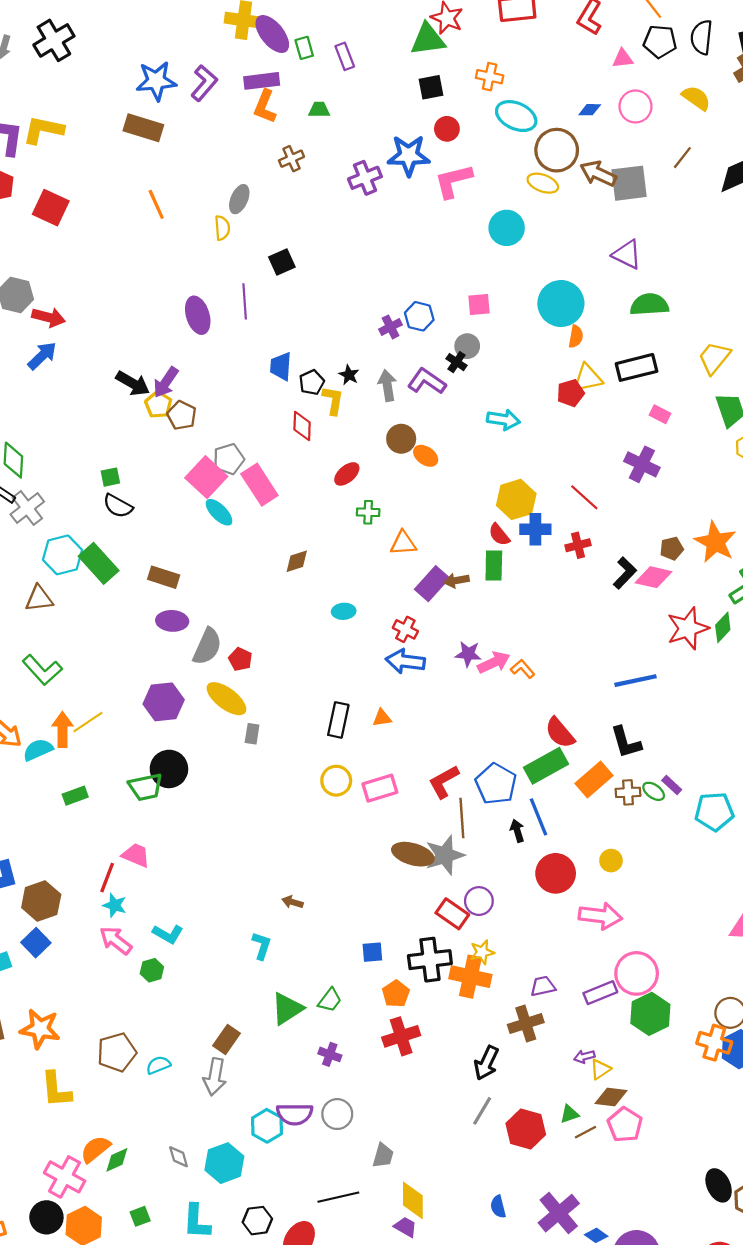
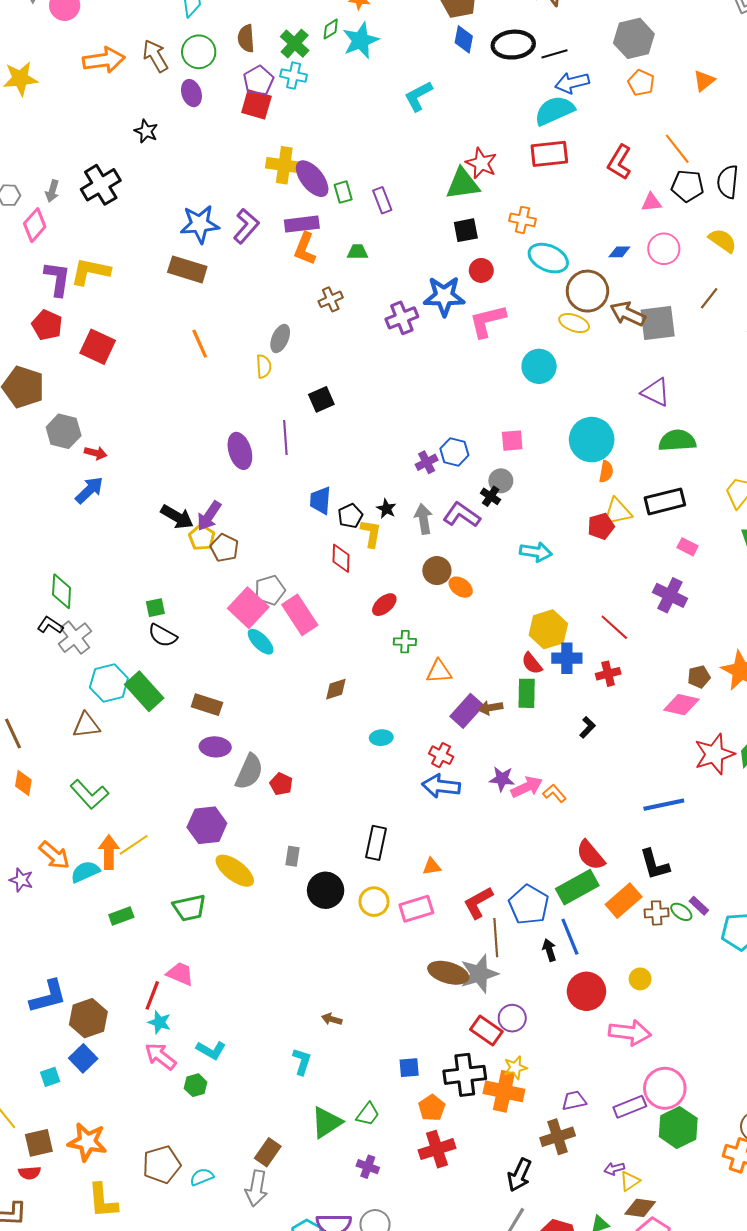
red arrow: (49, 317) -> (96, 453), size x0.7
black L-shape: (625, 573) -> (587, 727), moved, size x0.7
yellow ellipse: (226, 699) -> (235, 871), moved
orange triangle: (382, 718) -> (432, 867), moved
black circle: (169, 769) -> (326, 890), moved

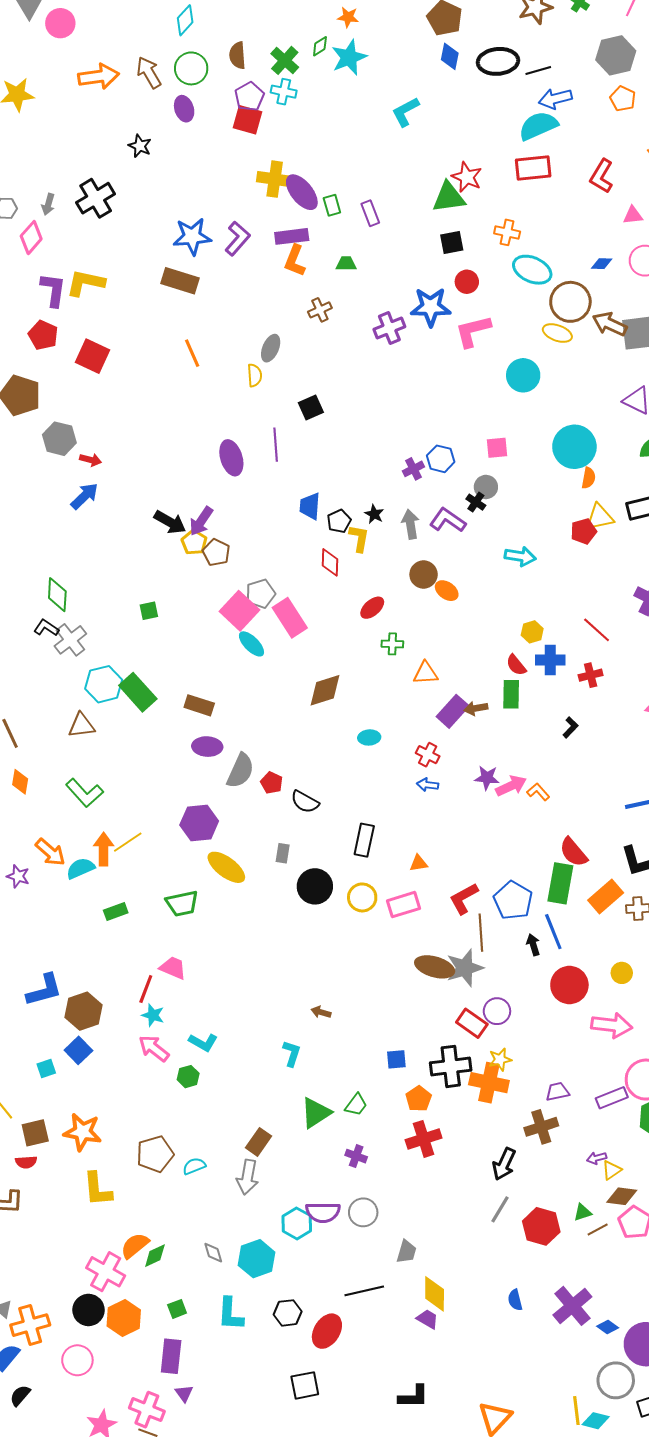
yellow hexagon: (548, 629) -> (532, 632), size x0.6
black semicircle: (163, 636) -> (305, 802), moved
brown diamond: (336, 689) -> (325, 690), size x1.5
blue arrow: (441, 786) -> (428, 785), size x0.6
green rectangle: (577, 887) -> (560, 883), turned -51

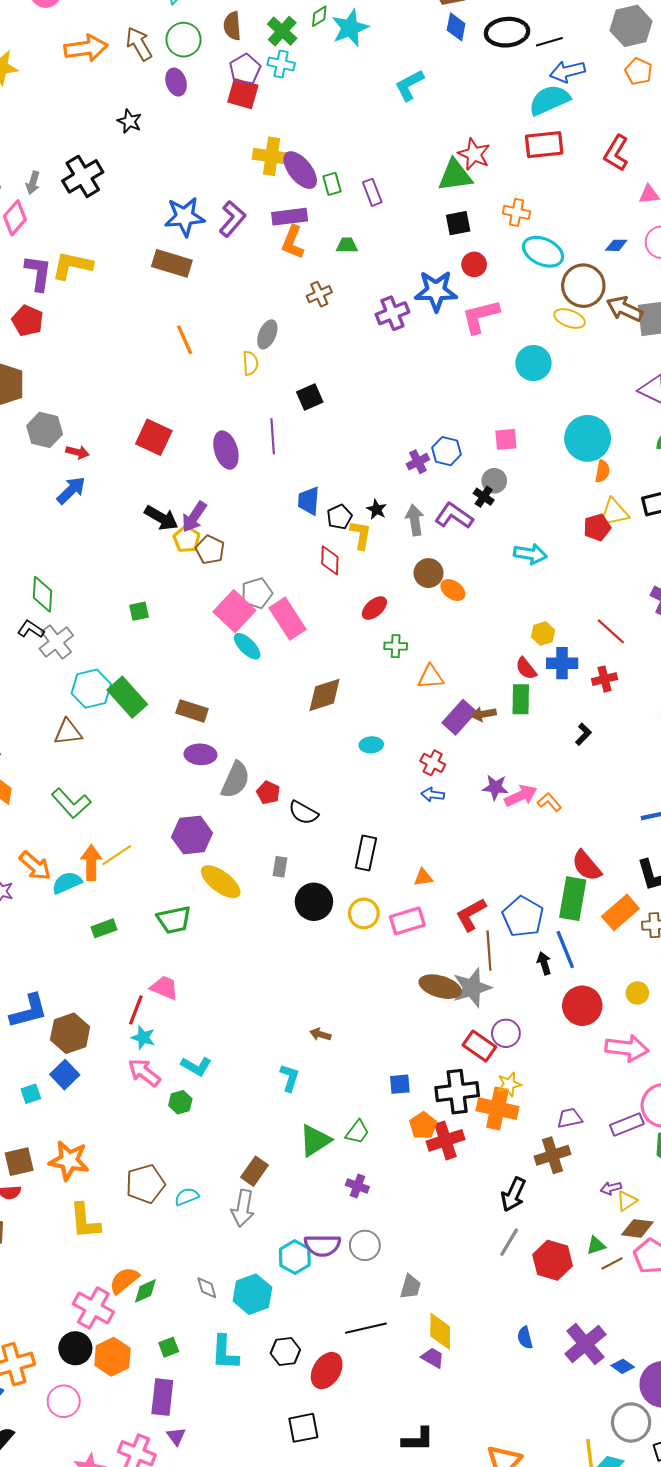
red square: (93, 356) -> (154, 437), moved
red cross: (424, 1139) -> (445, 1140), moved

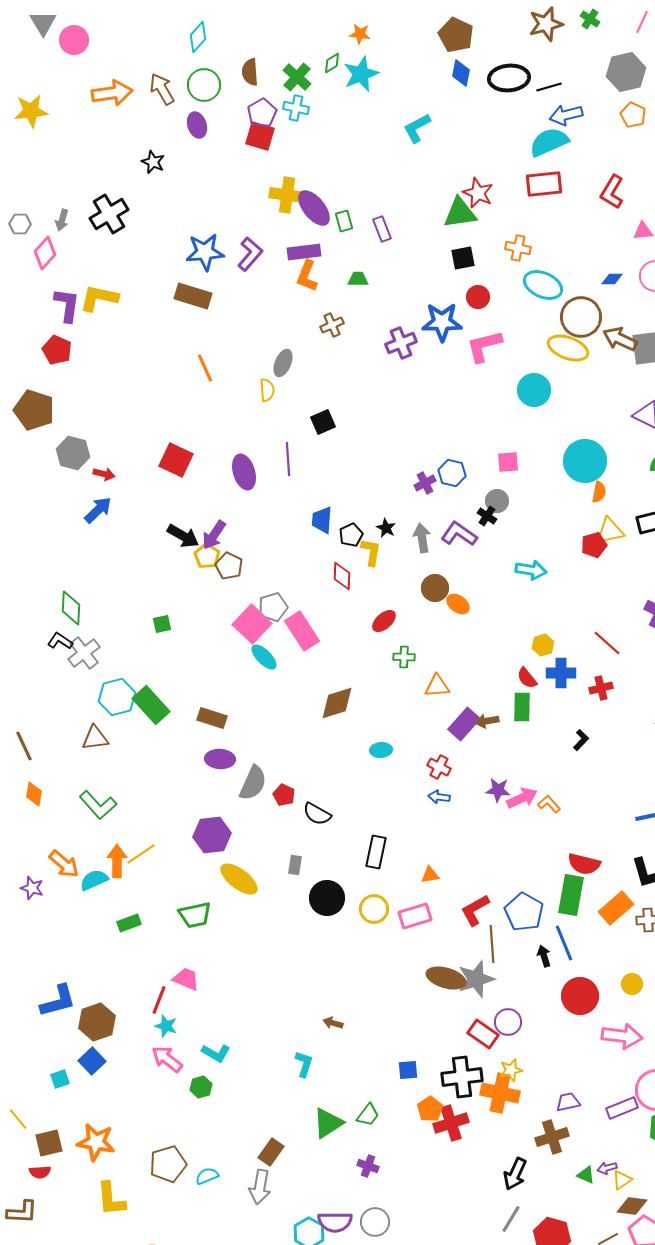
yellow ellipse: (570, 319) -> (568, 348), size x1.4
red semicircle: (587, 866) -> (584, 864), turned -36
green triangle: (596, 1245) -> (586, 1175), moved, turned 42

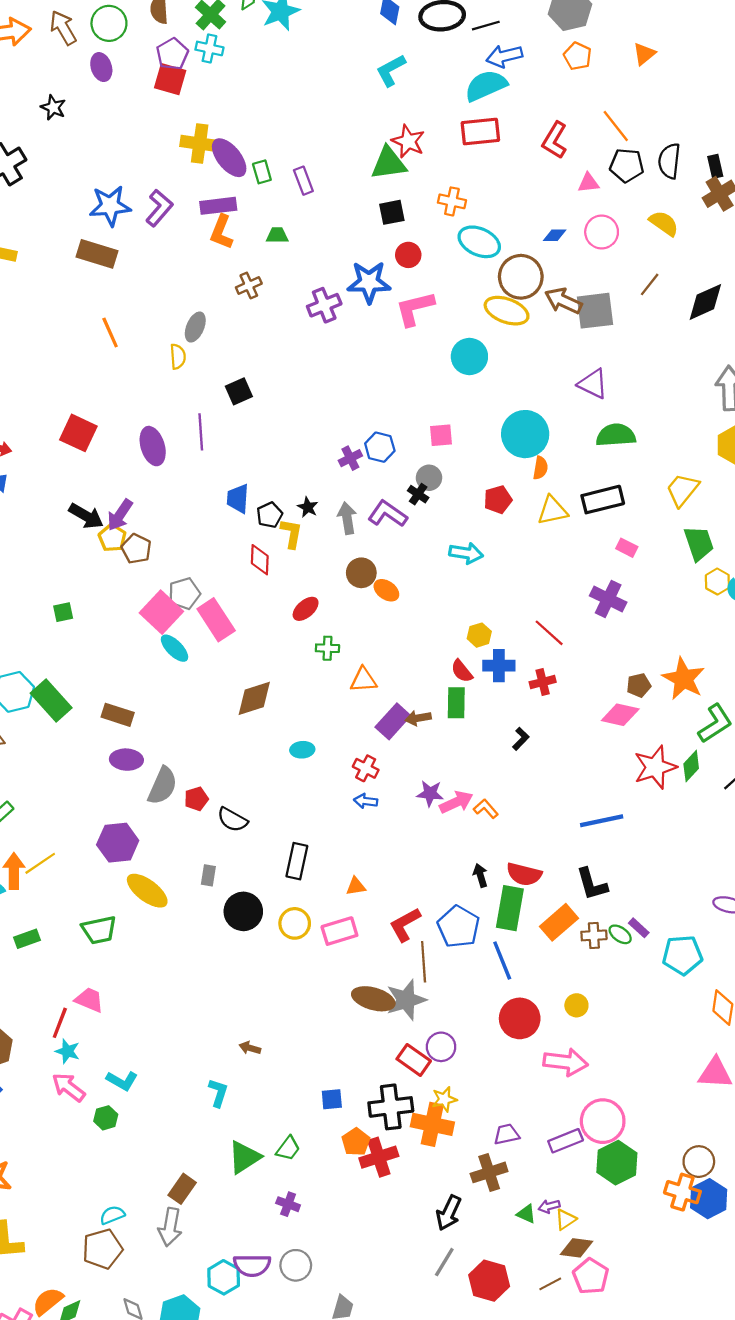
cyan L-shape: (417, 128) -> (391, 70), moved
red pentagon: (594, 545) -> (498, 500), moved
red pentagon: (284, 795) -> (196, 799), turned 30
black arrow: (544, 956) -> (480, 875), moved
brown pentagon: (168, 1164) -> (102, 1249), moved

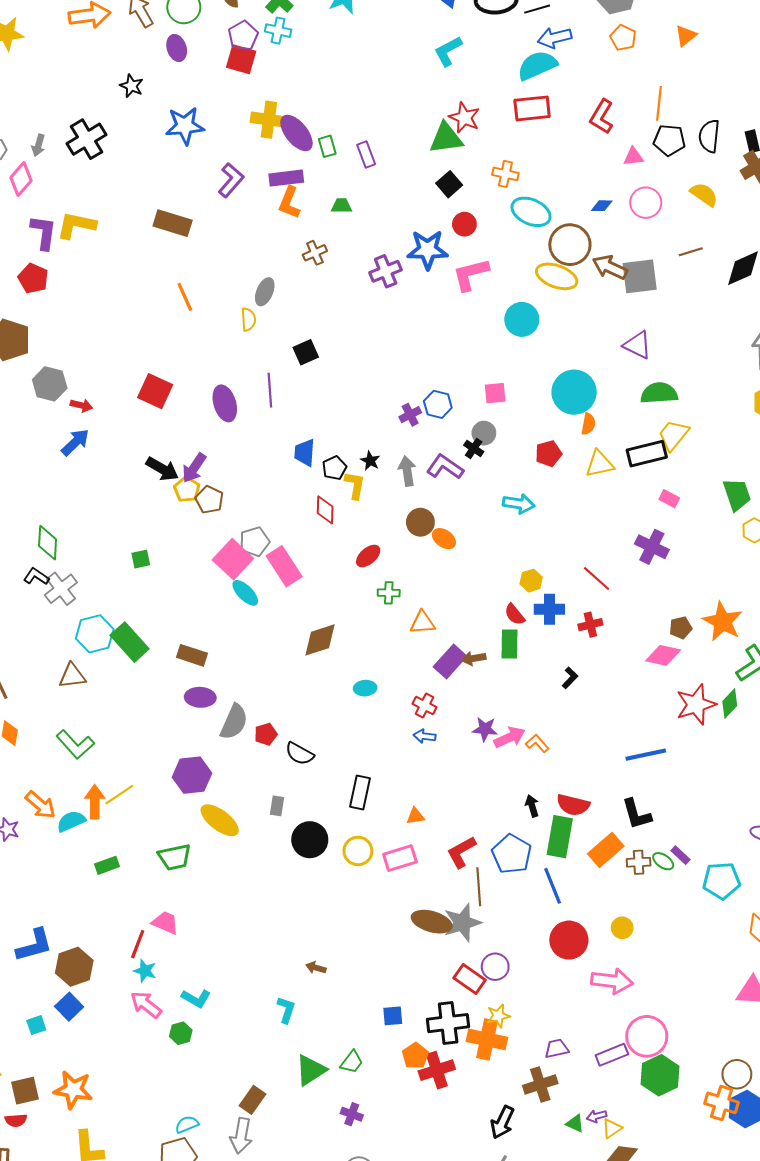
orange line: (616, 126) -> (659, 103), turned 44
blue star: (110, 206) -> (185, 126), moved
black square: (392, 212) -> (449, 184), turned -30
brown line: (650, 284) -> (691, 252), turned 35
yellow trapezoid: (682, 490) -> (673, 435), moved

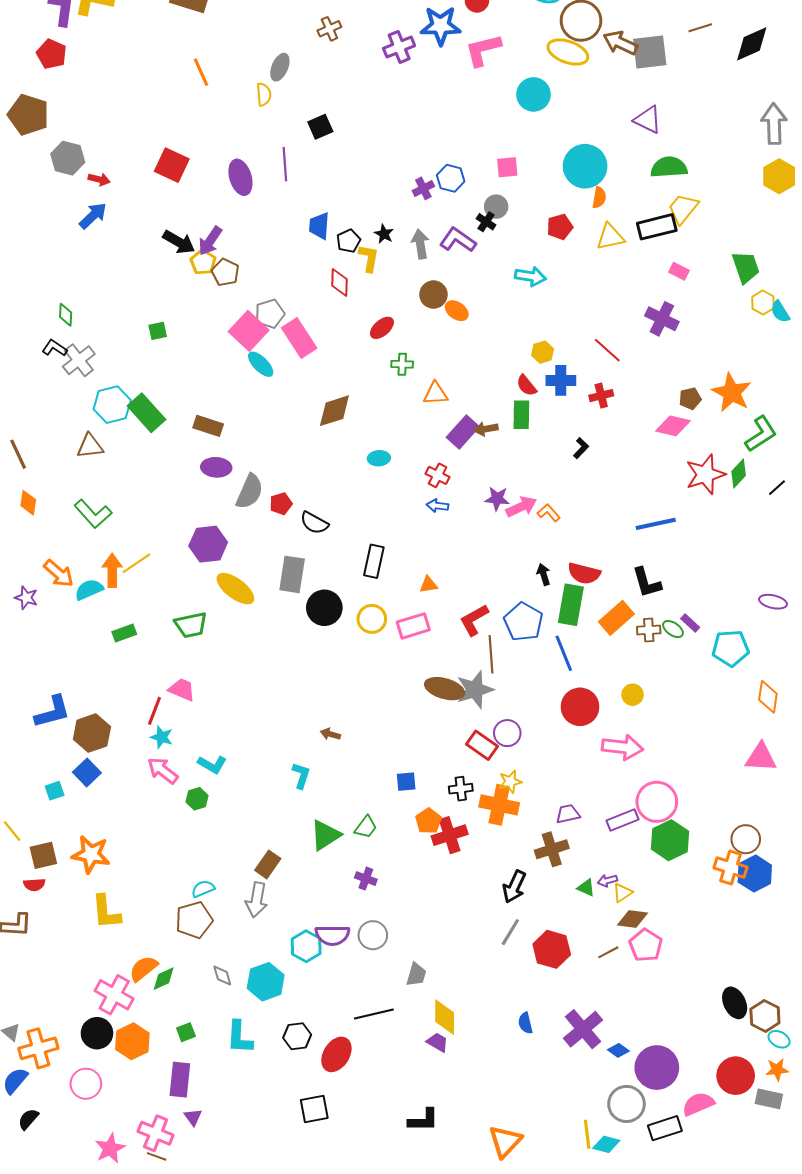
green diamond: (48, 543) -> (66, 315), size x0.7
gray rectangle: (277, 806) -> (292, 574), size x1.8
black cross: (448, 1023) -> (461, 789), size x0.6

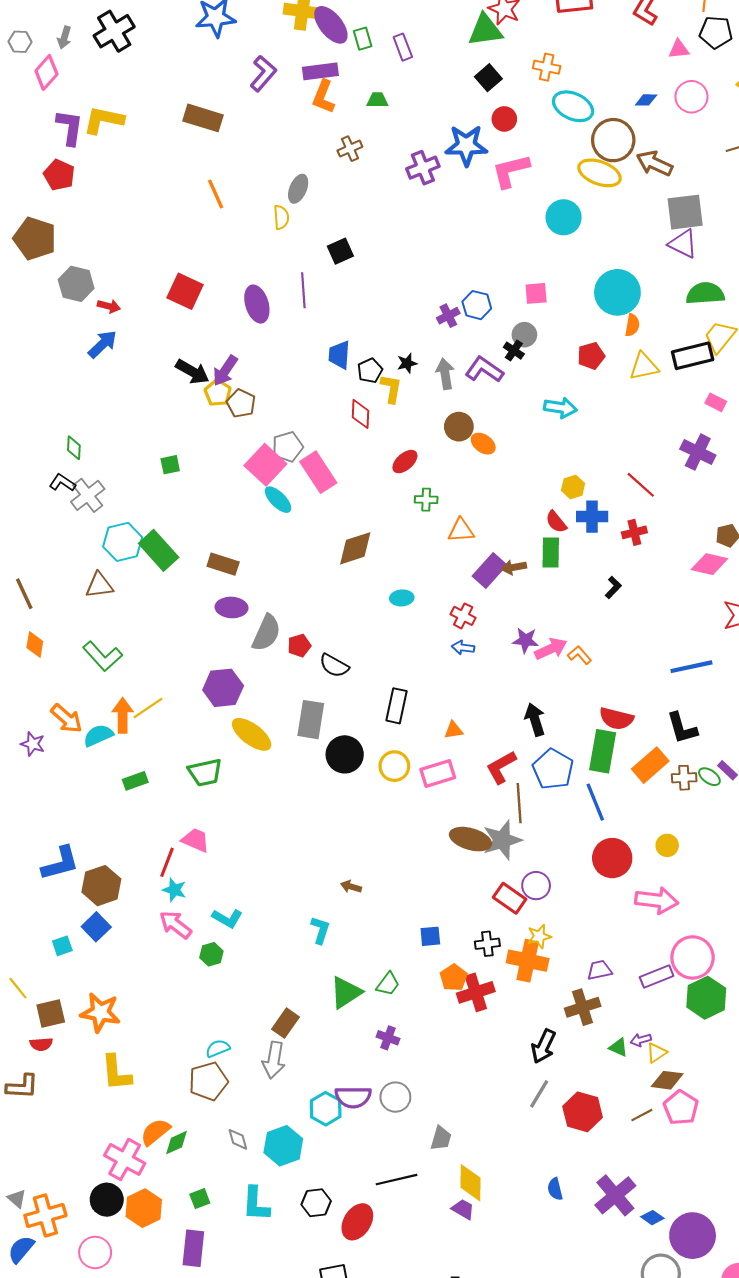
gray square: (650, 52) -> (685, 212), moved
black star: (384, 234) -> (407, 363), turned 30
black arrow: (544, 574) -> (535, 720), moved, size x1.4

